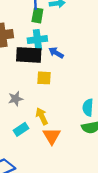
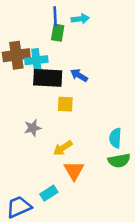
cyan cross: (37, 40) -> (36, 60), moved
yellow arrow: (42, 116) -> (63, 148), turned -98
cyan rectangle: (21, 129) -> (49, 193), moved

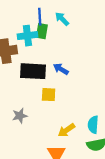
cyan arrow: (80, 19) -> (62, 19), turned -128
cyan cross: (36, 60) -> (27, 36), moved
yellow arrow: (63, 148) -> (66, 130), moved

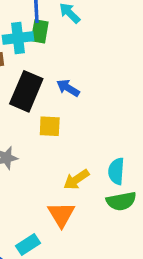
black rectangle: (33, 71) -> (26, 91), turned -70

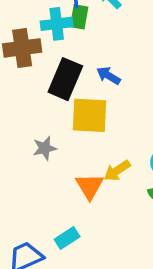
yellow square: (50, 126) -> (89, 115), size x1.6
orange triangle: (61, 215) -> (89, 186), moved

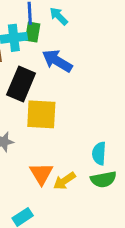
blue arrow: (108, 76) -> (57, 61), moved, size x1.5
yellow arrow: (117, 171) -> (64, 181), moved

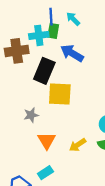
orange triangle: (41, 174) -> (47, 141), moved

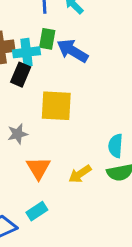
green rectangle: (53, 31) -> (47, 39), moved
cyan cross: (39, 35) -> (26, 52), moved
black rectangle: (44, 71) -> (21, 75), moved, size x0.7

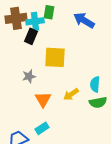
blue arrow: (73, 51) -> (84, 20), moved
yellow arrow: (80, 174) -> (71, 94), moved

